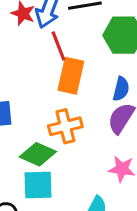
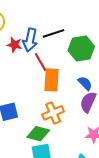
blue semicircle: (121, 89) -> (85, 83), turned -49

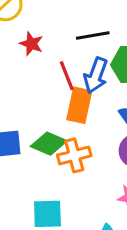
blue arrow: (30, 40) -> (96, 75), moved
green diamond: (38, 134) -> (49, 144), moved

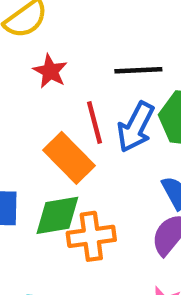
orange rectangle: (79, 105) -> (69, 158), moved, turned -64
green diamond: (49, 144) -> (57, 215), turned -40

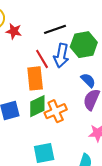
red star: (50, 71) -> (14, 31), moved
orange rectangle: (69, 158) -> (35, 78), turned 55

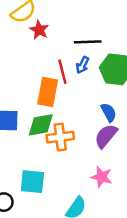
blue arrow: (61, 56) -> (83, 65), moved, size x0.6

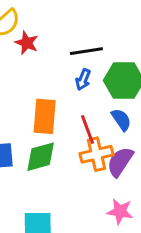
red line: (62, 72) -> (87, 130), moved
blue semicircle: (109, 112) -> (121, 120), moved
orange cross: (60, 137) -> (96, 154), moved

